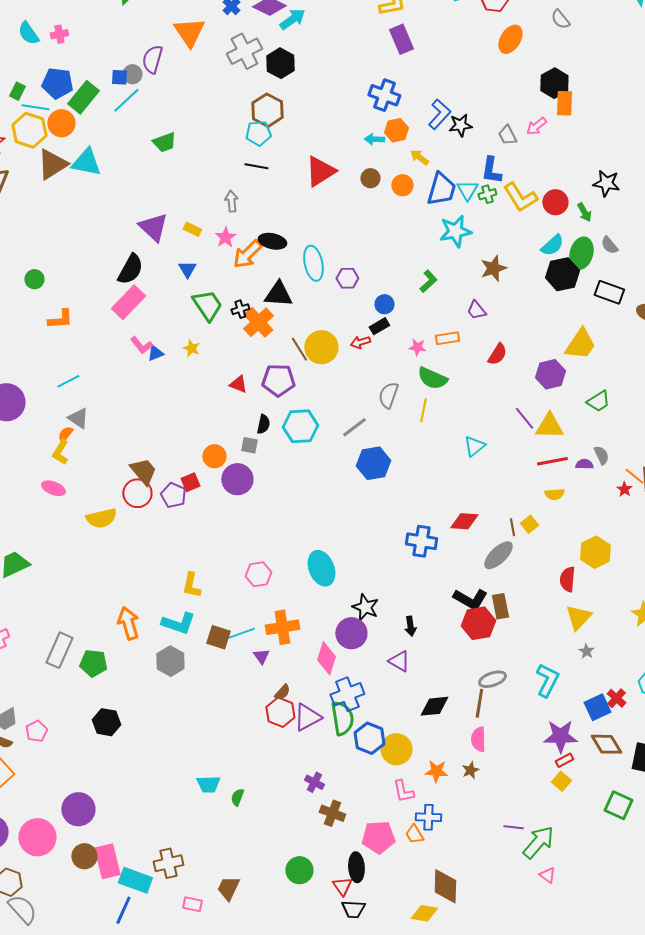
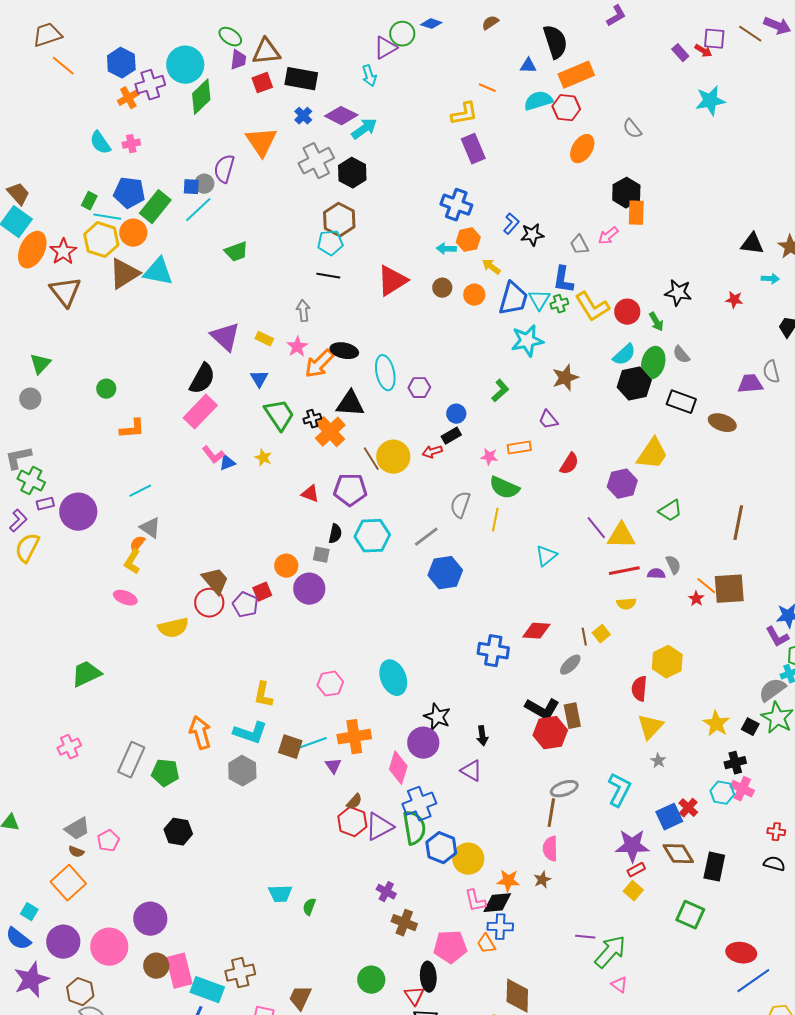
blue L-shape: (439, 114) -> (511, 224), size x0.7
gray ellipse: (498, 555) -> (570, 665), size x0.7
black diamond: (434, 706) -> (497, 903), moved

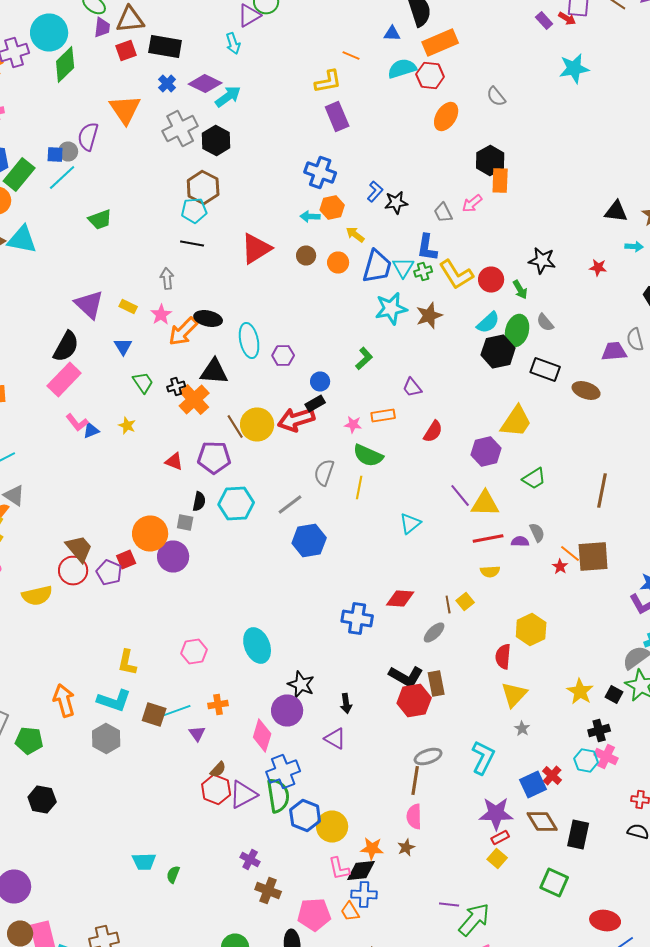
brown star: (565, 378) -> (429, 316), moved
green trapezoid: (279, 415) -> (143, 382), size x0.7
red arrow: (432, 452) -> (296, 420), size x1.8
orange circle: (286, 566) -> (150, 534), size x1.5
orange cross: (354, 737) -> (218, 704), size x0.6

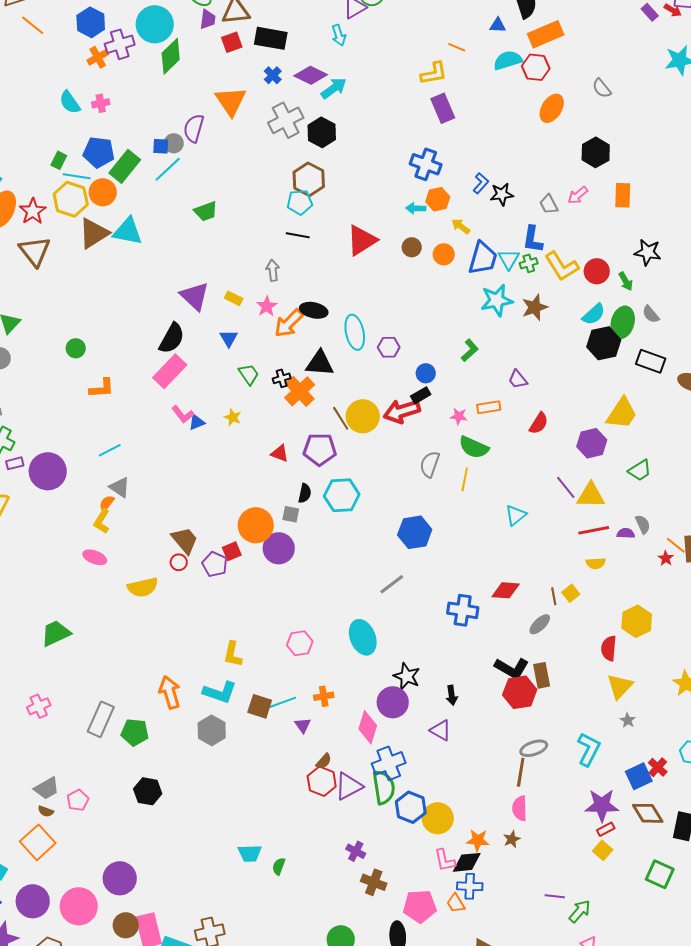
orange rectangle: (500, 180) -> (623, 195), moved
gray line: (290, 504) -> (392, 584), moved
red circle: (73, 570) -> (179, 562), size x0.6
green arrow: (474, 920) -> (580, 911), size x0.7

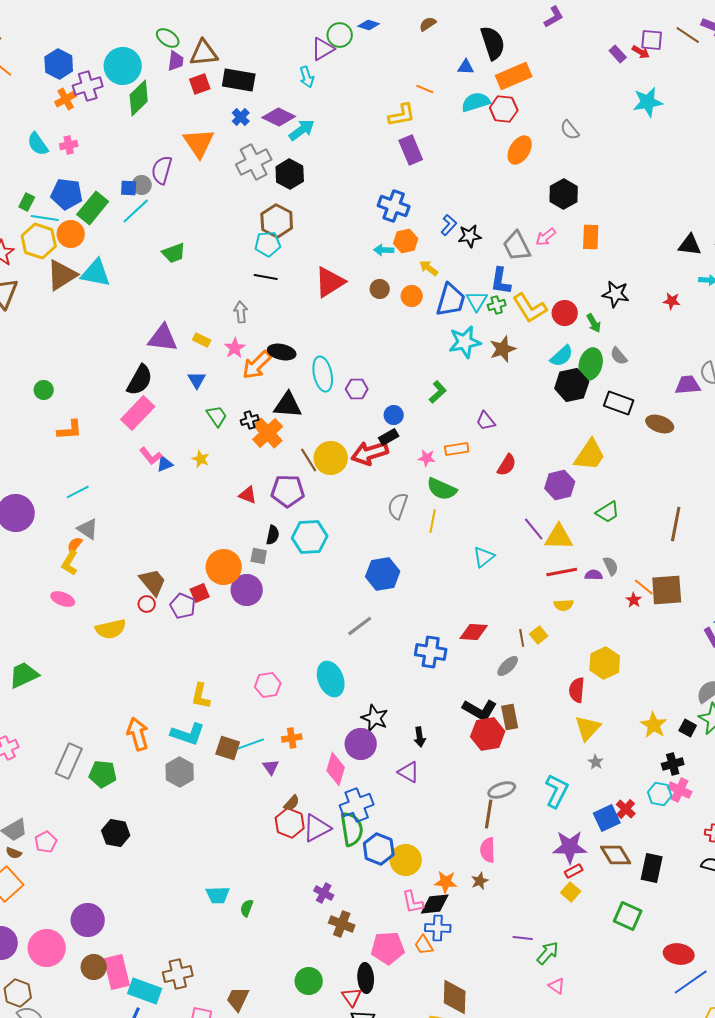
gray trapezoid: (549, 204) -> (517, 246), size x1.5
purple triangle: (195, 296) -> (163, 338), turned -36

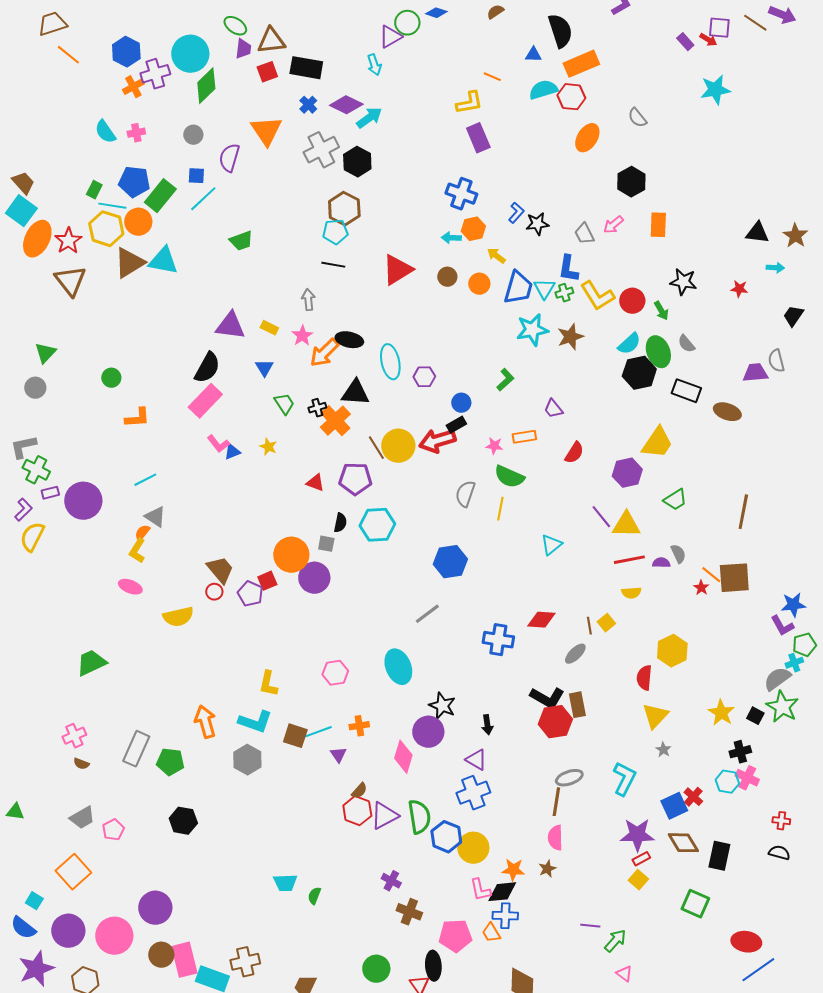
gray circle: (142, 185) -> (193, 135), moved
gray trapezoid: (517, 246) -> (584, 234), size x0.7
green ellipse: (591, 364) -> (658, 352), turned -36
blue cross: (357, 805) -> (473, 793), moved
brown semicircle: (14, 853) -> (81, 764), moved

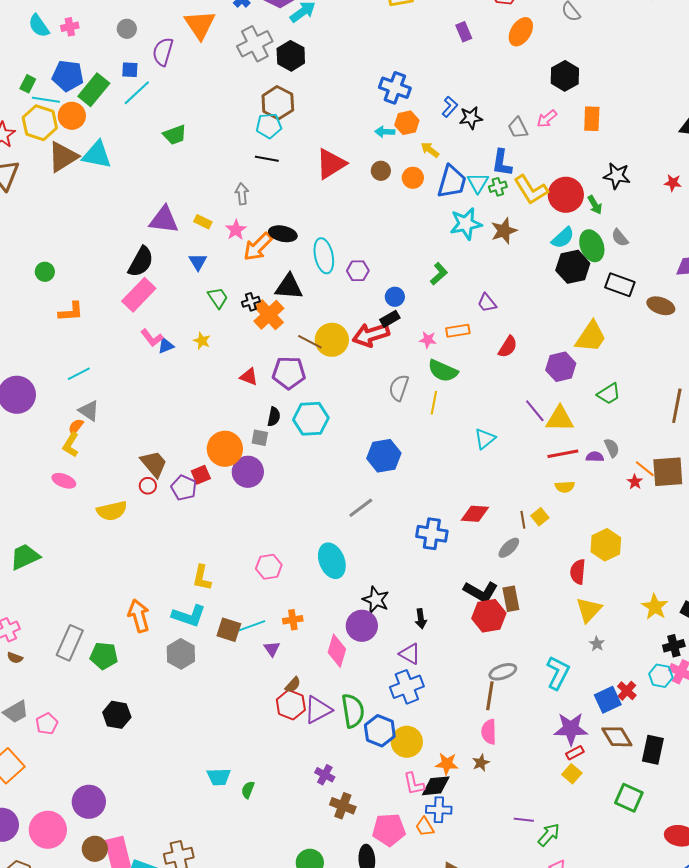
purple rectangle: (478, 138) -> (464, 32), moved, size x0.7
red circle: (632, 301) -> (566, 195), size x1.4
brown line: (376, 448) -> (310, 342), turned -30

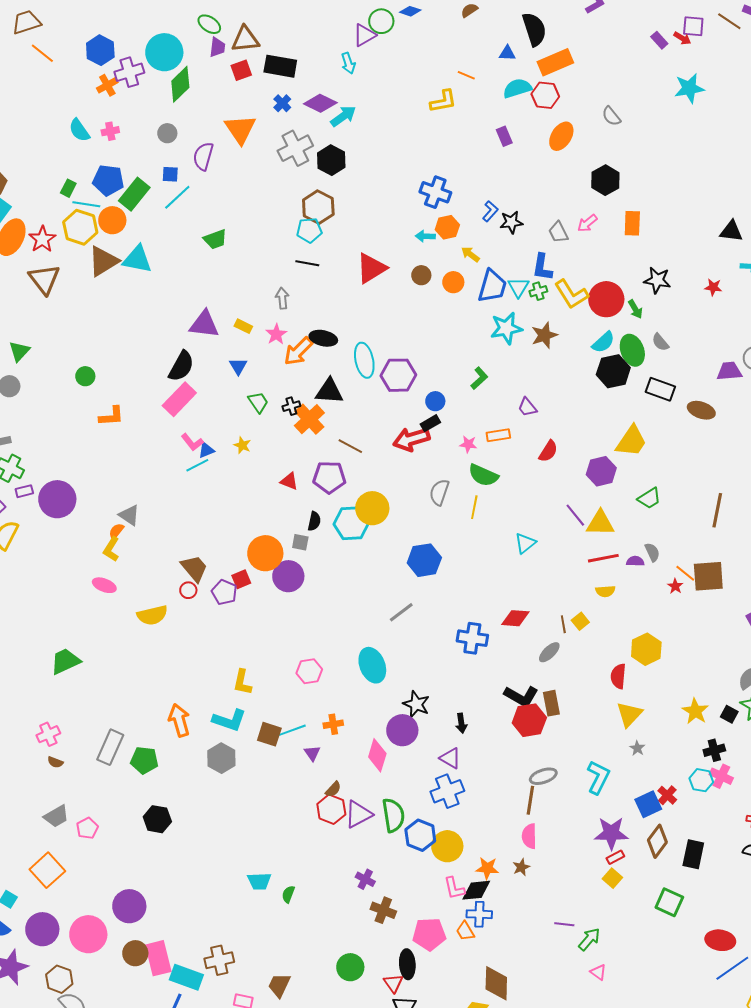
purple hexagon: (358, 271) -> (398, 375), size x1.6
yellow circle: (332, 340) -> (372, 508), moved
cyan line: (79, 374) -> (197, 465), moved
brown diamond: (617, 737) -> (657, 841), turned 68

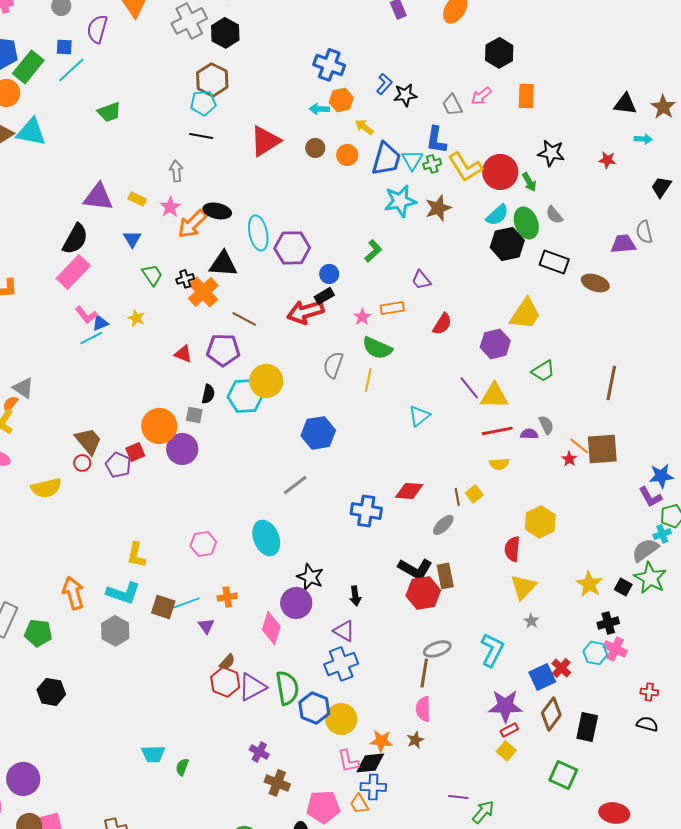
pink star: (468, 444) -> (362, 317), turned 30

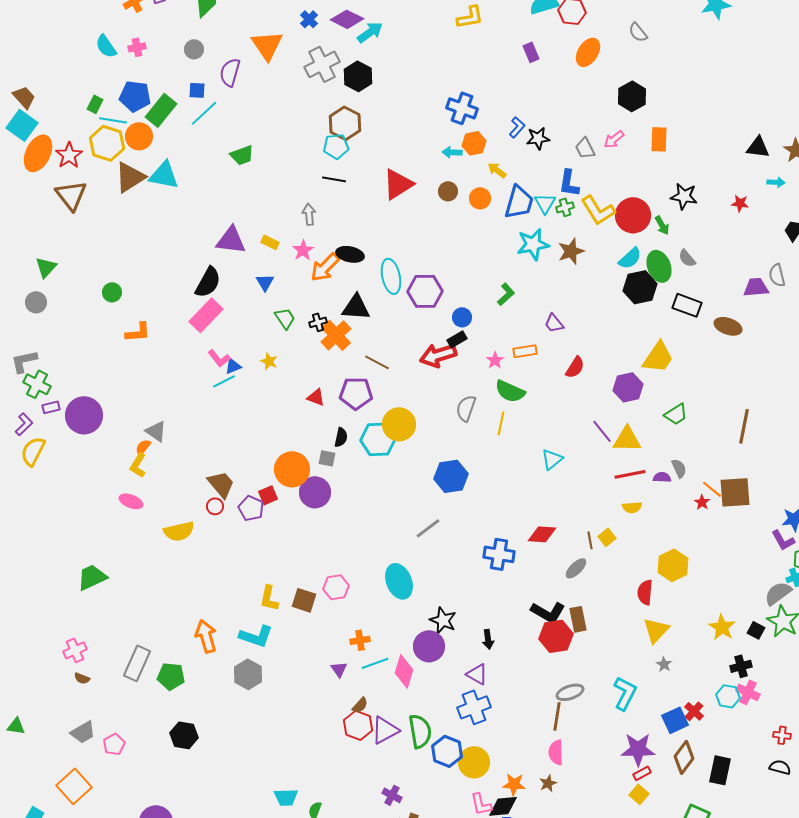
cyan line: (186, 603) -> (375, 663), moved
brown square: (163, 607) -> (304, 600), moved

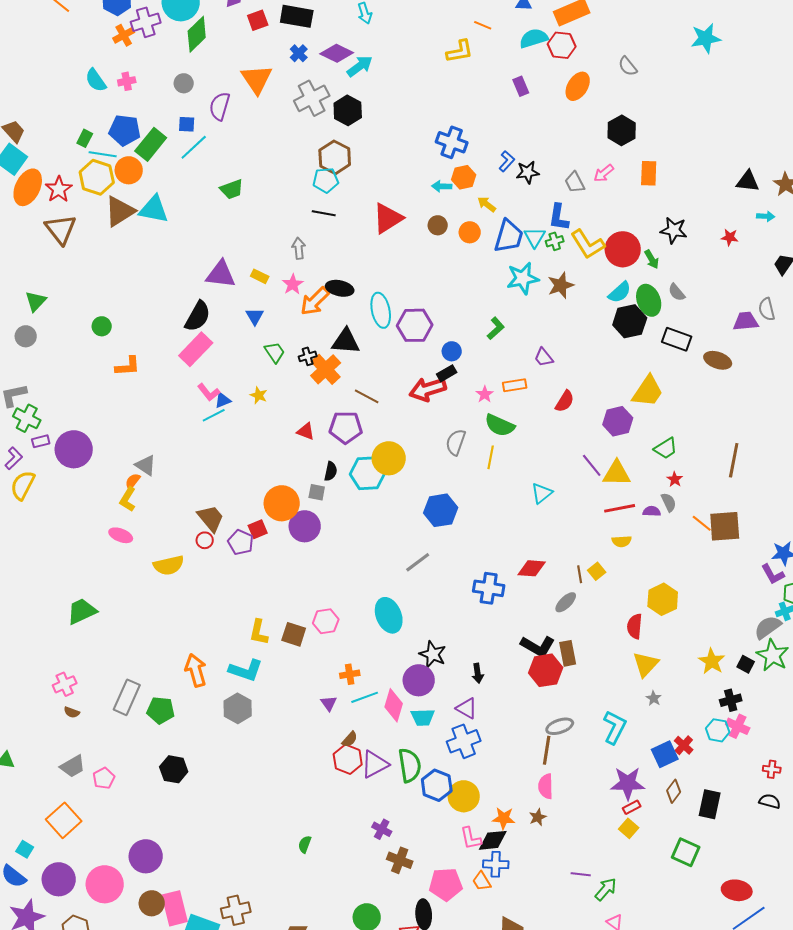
red star: (702, 502) -> (675, 479), moved
brown diamond: (684, 757) -> (674, 791), size x0.7
cyan trapezoid: (286, 797) -> (423, 717), moved

